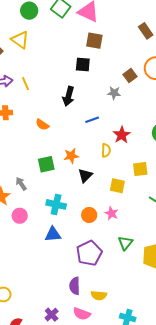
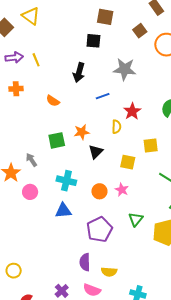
brown square: (130, 76) -> (140, 31), moved
gray star: (114, 93) -> (125, 69), size x1.6

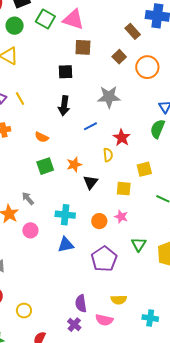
black square: (93, 41) -> (65, 72), moved
green square: (57, 140) -> (45, 166), moved
purple semicircle: (85, 262) -> (81, 303), moved

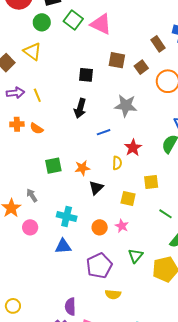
brown square: (83, 47) -> (117, 60), moved
orange semicircle: (42, 137) -> (37, 128), moved
yellow semicircle: (119, 300) -> (113, 294), moved

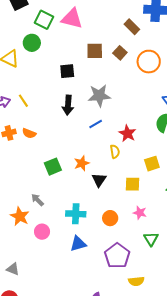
green circle: (42, 22) -> (32, 43), moved
gray star: (126, 106) -> (99, 96), moved
pink star: (122, 226) -> (140, 213), moved

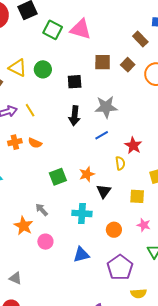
green circle: (32, 43) -> (43, 69), moved
cyan cross: (76, 214) -> (82, 213), moved

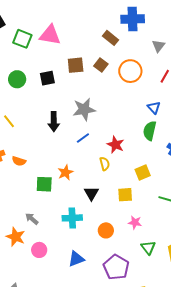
black square: (75, 82) -> (47, 78), moved
orange semicircle: (35, 143) -> (19, 161), moved
orange star: (87, 174) -> (65, 172), moved
green square: (58, 177) -> (44, 184), turned 30

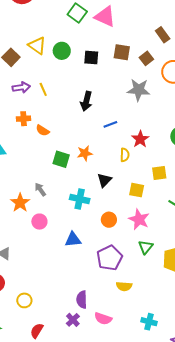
gray star: (84, 109) -> (139, 90), moved
pink star: (135, 222) -> (139, 219), size x1.5

